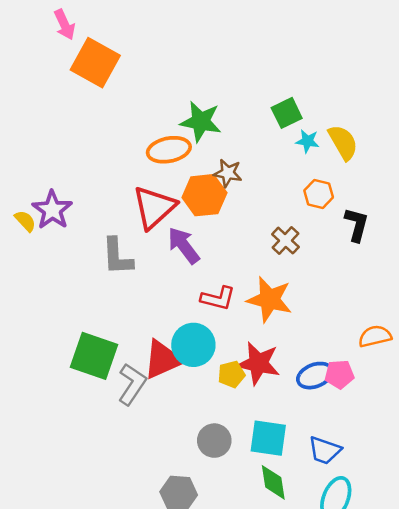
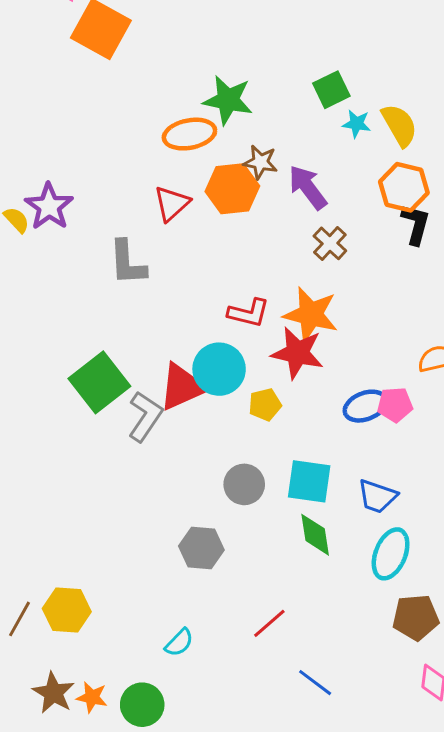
orange hexagon: (319, 194) -> (404, 187), moved, size x1.4
red triangle: (154, 207) -> (172, 204), size x0.7
purple arrow: (184, 245) -> (308, 187), moved
green square: (94, 356) -> (99, 382), turned 33
red star: (258, 363) -> (297, 353), moved

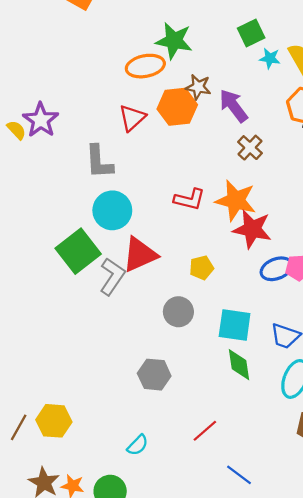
red star: (297, 353) -> (252, 229), moved
cyan circle: (219, 369) -> (112, 210), moved
gray circle: (244, 484) -> (178, 312), moved

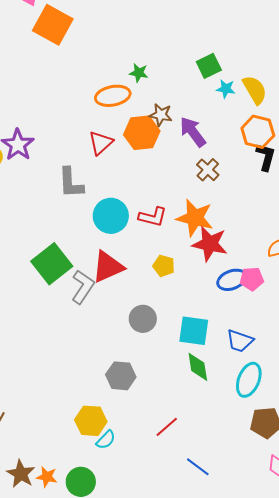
green star: (174, 41) -> (139, 73), size x0.6
cyan circle: (112, 210) -> (111, 216), moved
yellow pentagon: (202, 268) -> (164, 266), moved, turned 30
yellow hexagon: (54, 421) -> (91, 421), moved

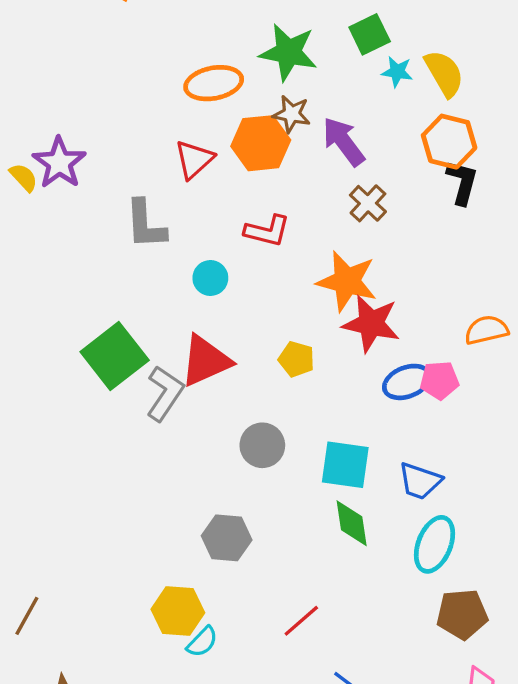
green star: (139, 73) -> (288, 52), moved, size x1.8
cyan circle: (111, 216) -> (210, 278), size x0.6
red L-shape: (153, 217) -> (267, 231), moved

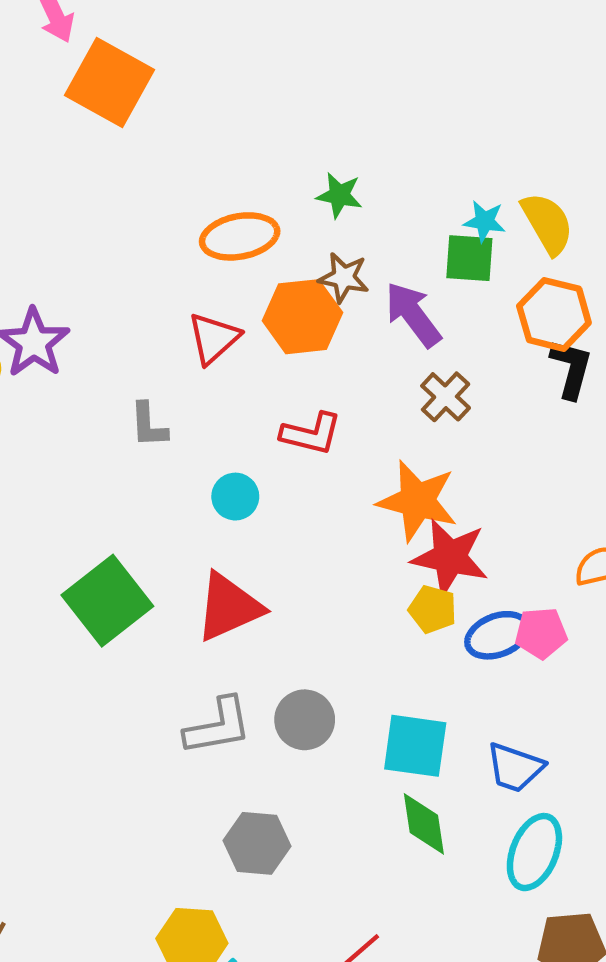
green square: (370, 34) -> (469, 258), moved, turned 30
green star: (288, 52) -> (339, 195), size x0.6
gray L-shape: (145, 224) -> (149, 425), size x0.7
yellow pentagon: (296, 359) -> (433, 609), moved
gray L-shape: (165, 393) -> (218, 726), moved, turned 46

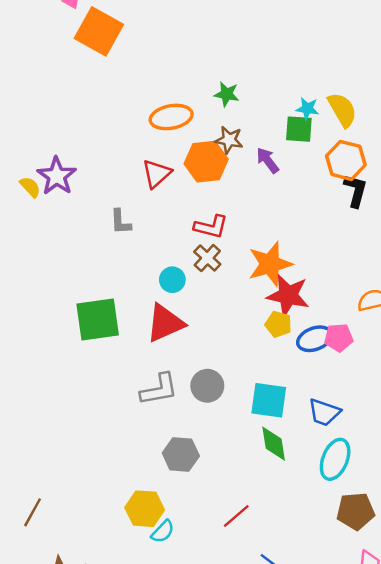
purple arrow: (413, 314) -> (268, 160), size x0.7
brown cross: (446, 397) -> (207, 258), moved
cyan circle: (235, 497) -> (172, 280), moved
orange star: (417, 501) -> (270, 264), turned -30
green square: (107, 601) -> (98, 319), turned 30

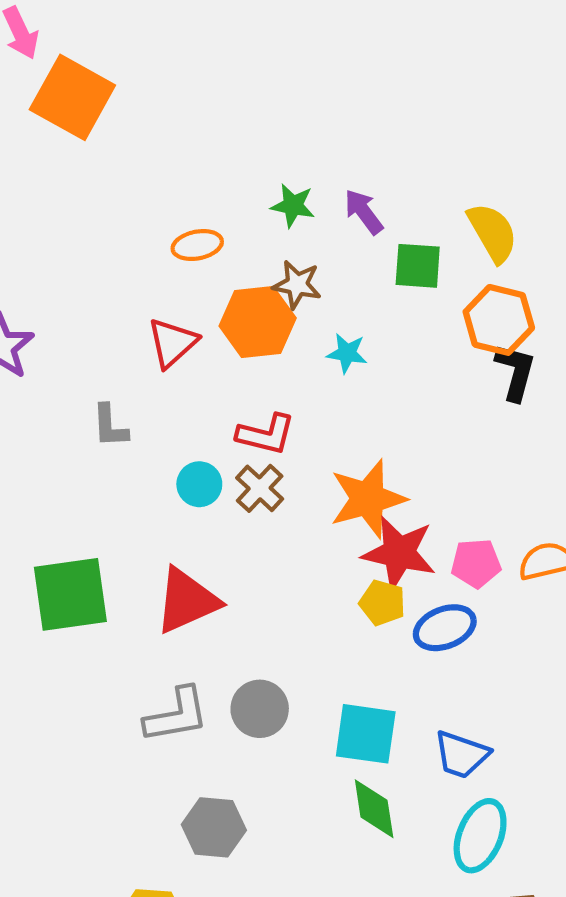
cyan star: (307, 109) -> (347, 353), moved
orange ellipse: (171, 117) -> (197, 245), size x0.7
purple arrow: (268, 160) -> (364, 212), moved
cyan circle: (172, 280) -> (199, 484), moved
pink pentagon: (339, 338) -> (476, 563), moved

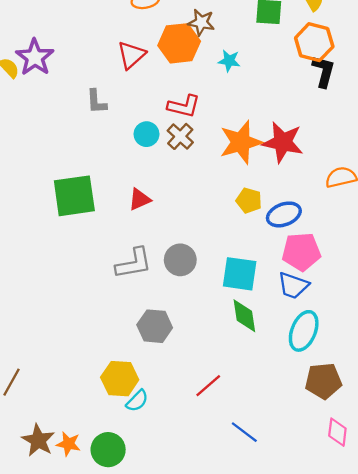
red star: (399, 553) -> (283, 142), moved
pink pentagon: (476, 563) -> (301, 252), moved, size x1.4
red triangle: (187, 601) -> (140, 199), size x0.6

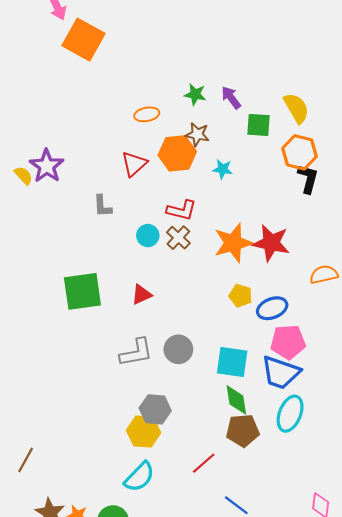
blue trapezoid: (293, 285) -> (281, 373), size x1.4
yellow hexagon: (120, 379) -> (144, 432), moved
brown pentagon: (323, 381) -> (243, 430), moved
cyan semicircle: (137, 401) -> (139, 477), size x1.5

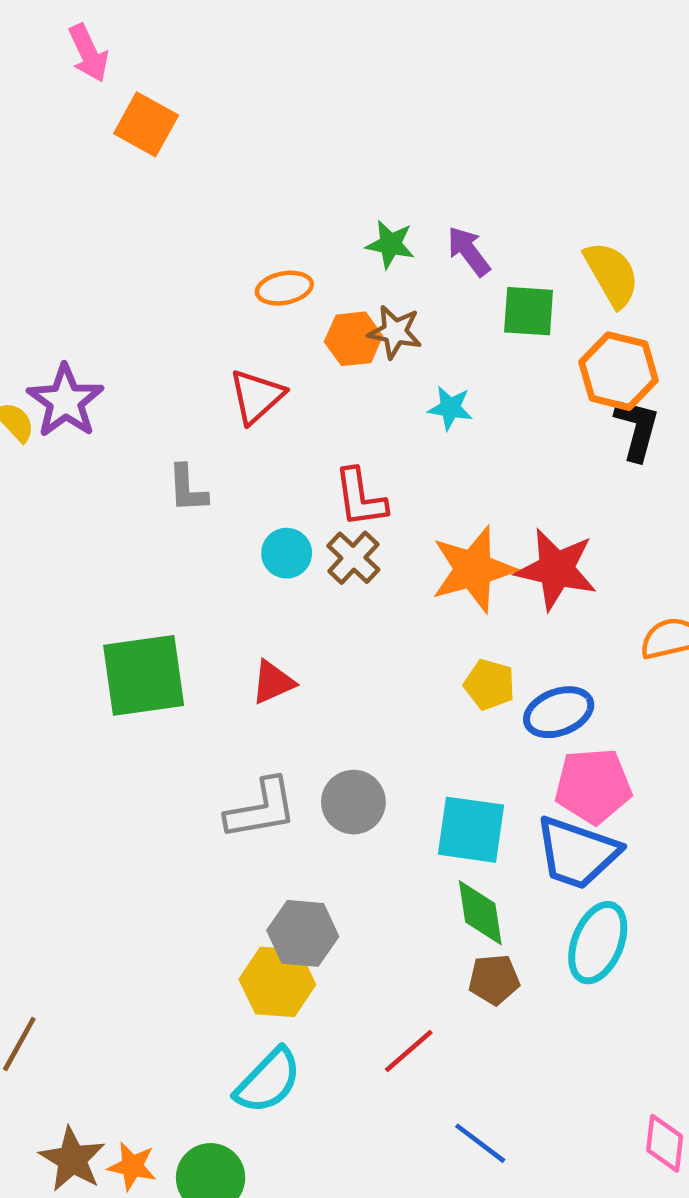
orange square: (84, 40) -> (146, 124), size x0.7
orange hexagon: (177, 153) -> (353, 339), moved, size x0.7
red L-shape: (182, 210) -> (360, 498), turned 68
brown pentagon: (243, 430) -> (494, 980), size x0.7

